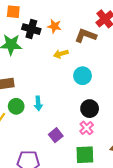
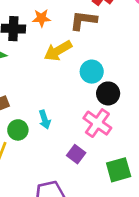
yellow arrow: (61, 54) -> (58, 51), size x1.5
black circle: (90, 109) -> (108, 93), moved
pink cross: (87, 128) -> (97, 123), moved, size x1.5

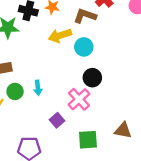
cyan circle: (92, 72) -> (84, 47), moved

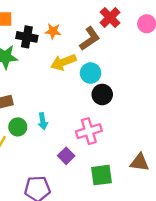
brown L-shape: (85, 16) -> (90, 39), turned 130
black circle: (92, 78) -> (102, 94), moved
pink cross: (79, 99) -> (89, 131), turned 30

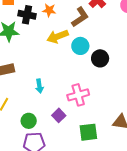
black circle: (102, 94) -> (100, 58), moved
green circle: (18, 127) -> (29, 121), moved

